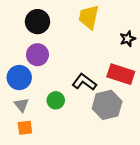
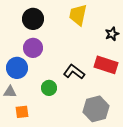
gray triangle: (22, 105) -> (10, 92), moved, turned -48
gray hexagon: (107, 105) -> (96, 109), moved

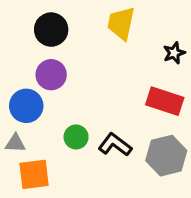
black L-shape: (74, 72) -> (115, 145), moved
gray hexagon: (96, 109) -> (166, 156), moved
orange square: (22, 112) -> (34, 174), size x1.5

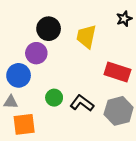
yellow trapezoid: (121, 23) -> (86, 36), moved
black circle: (51, 30) -> (49, 29), moved
black star: (174, 53) -> (124, 19), moved

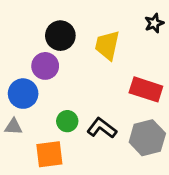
orange square: (24, 124) -> (49, 154), moved

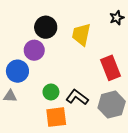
red rectangle: (146, 89) -> (111, 68), turned 50
orange square: (49, 154) -> (56, 117), moved

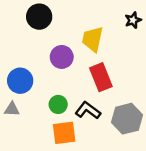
black circle: (46, 27) -> (39, 17), moved
purple circle: (34, 50) -> (62, 57), moved
red rectangle: (111, 68) -> (101, 77), moved

